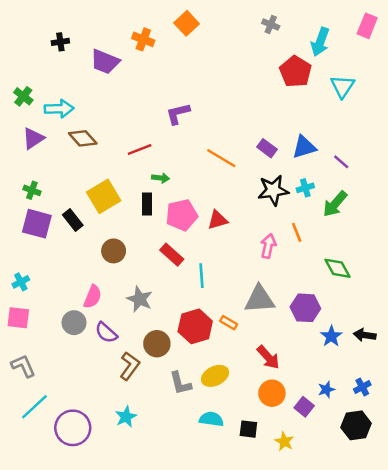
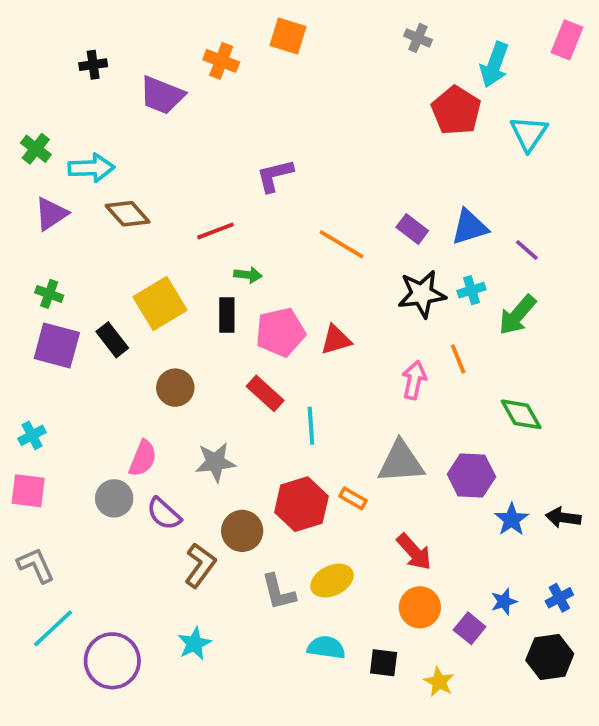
orange square: (187, 23) -> (288, 36), turned -30
gray star: (140, 299) -> (215, 462), turned -30

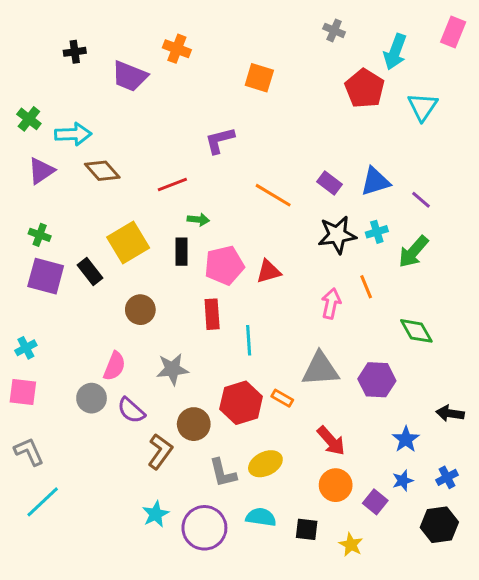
orange square: (288, 36) -> (259, 78), moved
red rectangle: (265, 393) -> (212, 314), turned 44
blue star: (512, 519) -> (406, 439), moved
purple circle: (112, 661) -> (204, 528), moved

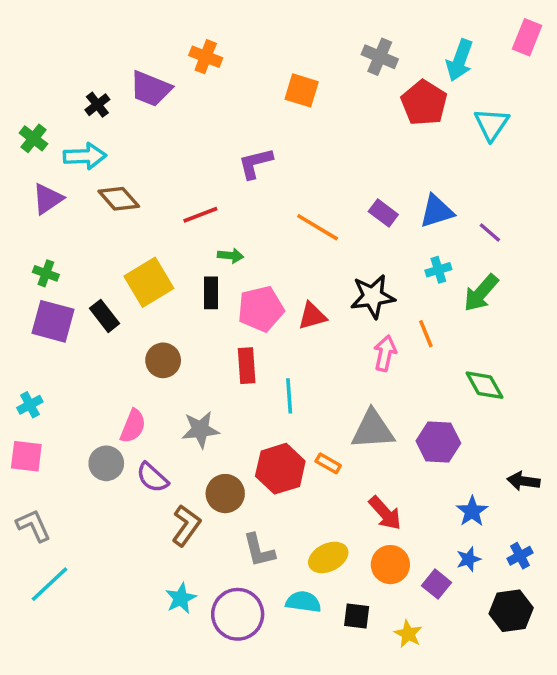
gray cross: (334, 30) -> (380, 57), moved, size x1.4
black cross: (75, 52) -> (97, 105), moved, turned -30
black star: (337, 235) -> (373, 296), moved
yellow ellipse: (265, 464) -> (328, 557), moved

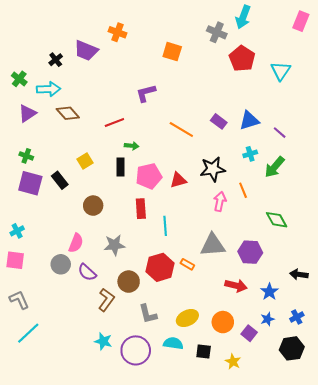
cyan arrow: (460, 60) -> (243, 17), moved
yellow square: (149, 282) -> (85, 161), size x0.6
red arrow: (385, 513) -> (236, 286), moved, turned -35
cyan star: (181, 598) -> (103, 341), turned -30

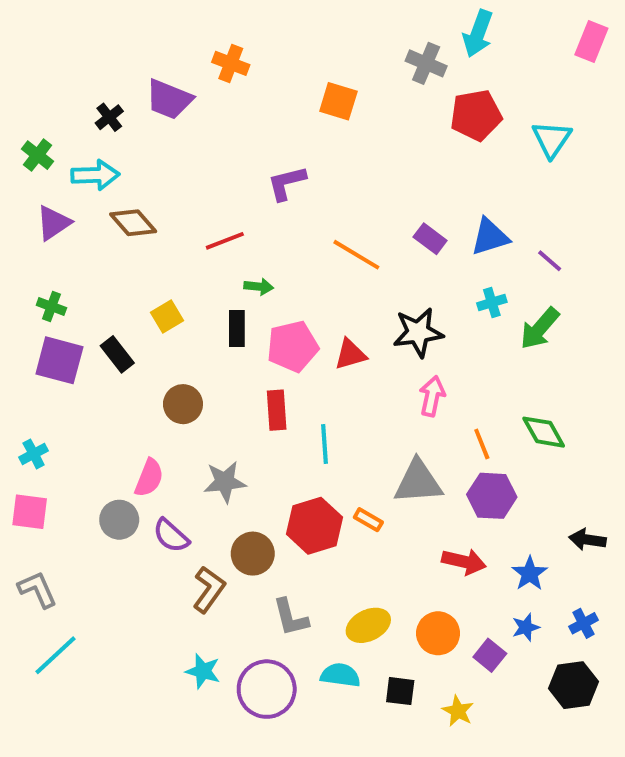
red pentagon: (242, 59) -> (476, 115), turned 30
orange line: (243, 190) -> (482, 444), moved

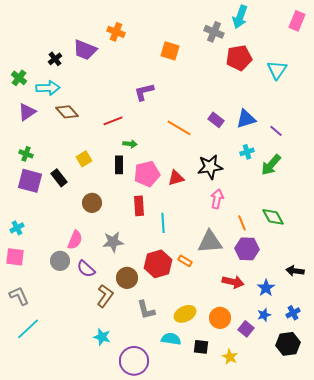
purple circle: (267, 689) -> (134, 361), moved

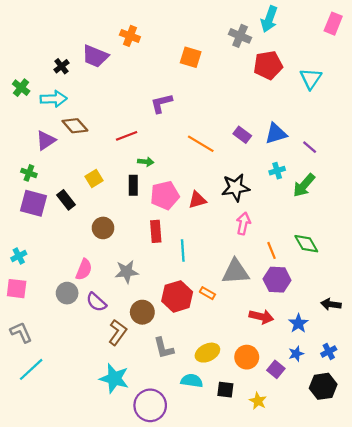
purple triangle: (27, 112) -> (46, 140), moved
cyan star: (102, 337) -> (114, 378), size x1.5

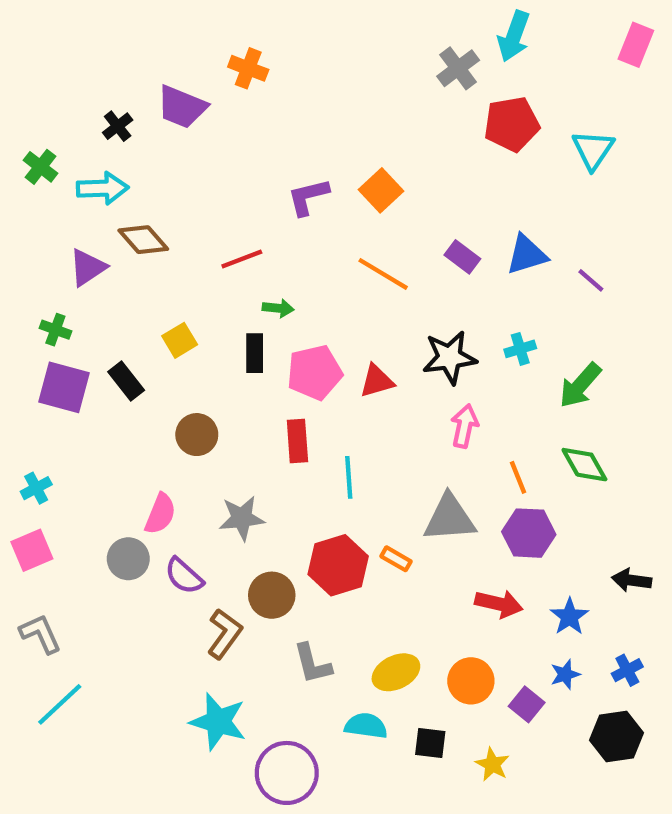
gray cross: (240, 36) -> (458, 68), turned 30
orange square: (191, 57) -> (381, 190), moved, turned 30
cyan cross: (277, 171) -> (520, 349), moved
green arrow: (304, 185) -> (580, 385), moved
pink square: (17, 289) -> (32, 550), turned -30

